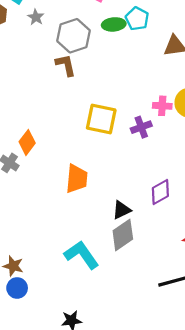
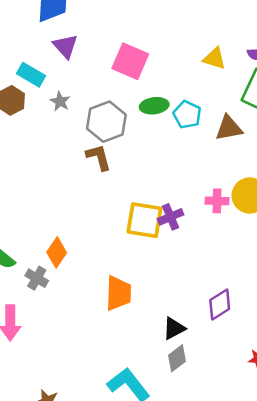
cyan pentagon: (137, 19) -> (187, 115), moved
purple cross: (141, 127) -> (171, 217), moved
gray diamond: (123, 235) -> (177, 358), size x0.7

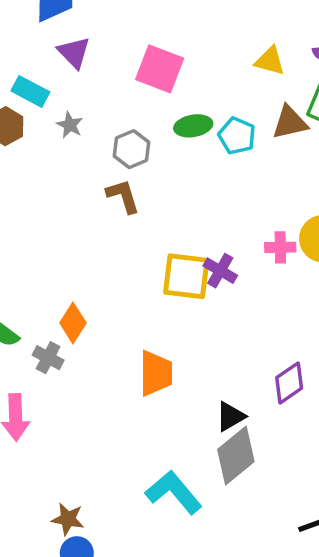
gray hexagon: (106, 122) -> (132, 149), size x0.7
brown triangle: (229, 128) -> (290, 122), moved
purple cross: (171, 217) -> (220, 271), turned -35
gray diamond: (177, 358) -> (236, 456), size x1.6

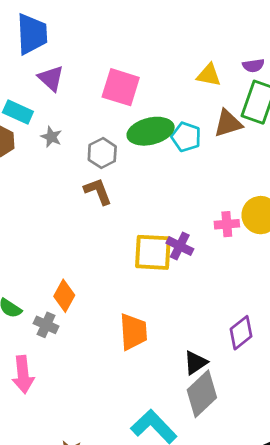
green ellipse: (193, 126) -> (151, 131), size x1.5

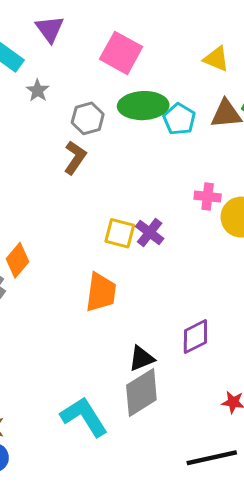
brown L-shape: (98, 191) -> (75, 158), turned 44
pink cross: (227, 224) -> (208, 197), moved
yellow square: (153, 252) -> (120, 233), size x0.7
orange trapezoid: (133, 332) -> (101, 292), moved

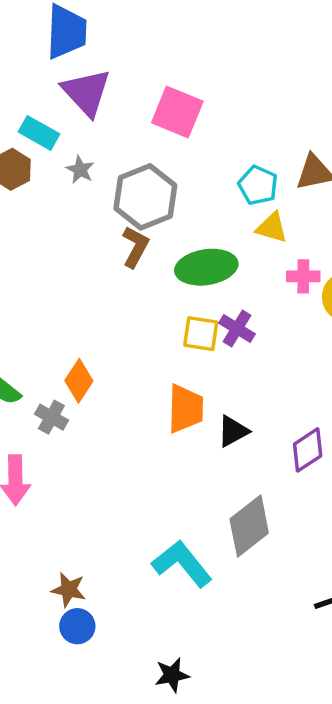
purple triangle: (50, 29) -> (86, 92), size x1.4
yellow triangle: (216, 59) -> (272, 228), moved
green ellipse: (143, 106) -> (206, 267), moved
gray hexagon: (88, 118) -> (145, 197), size x1.6
black triangle: (141, 358) -> (233, 431), moved

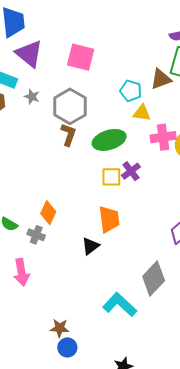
pink cross: (303, 276) -> (163, 137), size x1.4
purple cross: (237, 329) -> (131, 171), turned 30
black triangle: (233, 431) -> (90, 246), moved

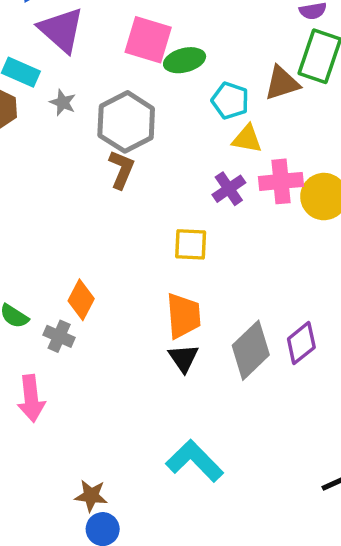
green ellipse: (109, 140) -> (185, 60), moved, size x0.7
purple cross: (131, 171) -> (229, 189), moved
black triangle: (90, 246) -> (183, 358), moved, turned -30
gray diamond: (154, 279) -> (251, 350), moved

